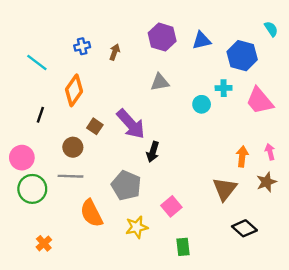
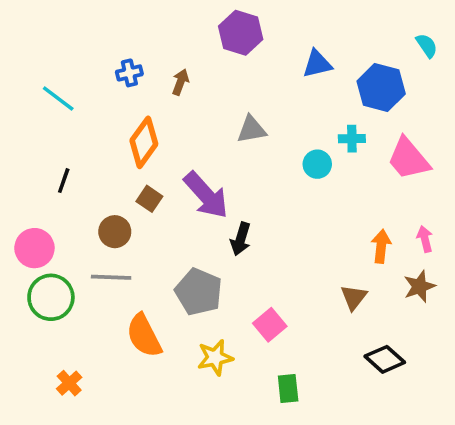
purple hexagon: (162, 37) -> (241, 33), moved
orange diamond: (74, 90) -> (144, 142), moved
brown triangle: (225, 189) -> (354, 297), size x0.7

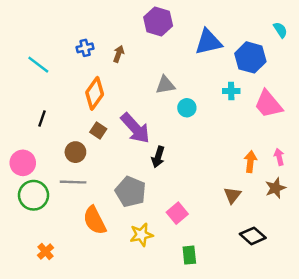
blue triangle: (317, 64) -> (208, 42), size x1.4
cyan circle: (317, 164) -> (187, 108), moved

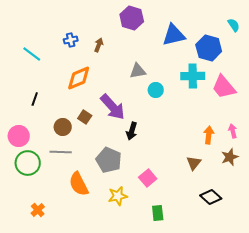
cyan cross: (231, 91) -> (193, 76), size x1.6
orange diamond: (95, 93) -> (79, 78), turned 32
brown square: (98, 131) -> (85, 117), moved

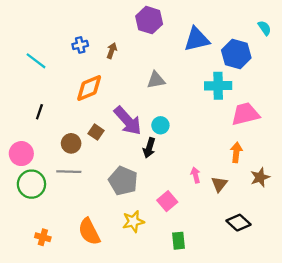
pink trapezoid: (224, 87) -> (245, 114), moved, turned 116
cyan circle: (156, 90) -> (160, 125), moved
pink arrow: (233, 131) -> (196, 175), moved
orange semicircle: (79, 184) -> (89, 232), moved
orange cross: (38, 210) -> (43, 237), turned -32

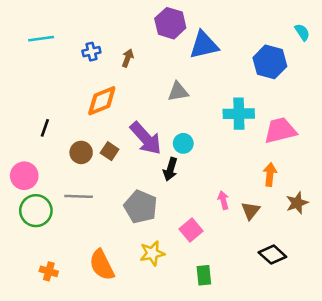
blue triangle: (197, 39) -> (204, 45), moved
cyan line: (36, 61) -> (41, 39), moved, turned -45
cyan cross: (218, 86) -> (239, 114), moved
brown circle: (71, 143) -> (81, 152), moved

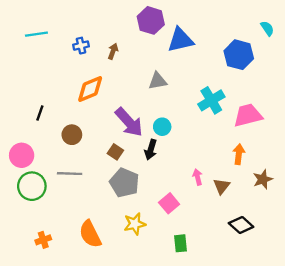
cyan cross: (239, 114) -> (211, 100), turned -30
brown square: (110, 151) -> (115, 152), moved
orange cross: (49, 271) -> (43, 240), turned -35

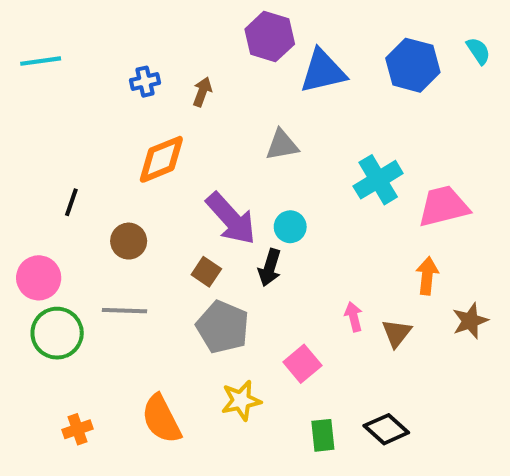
cyan line: (36, 34) -> (41, 61), moved
blue hexagon: (239, 55) -> (413, 65), moved
black diamond: (241, 225) -> (386, 429), moved

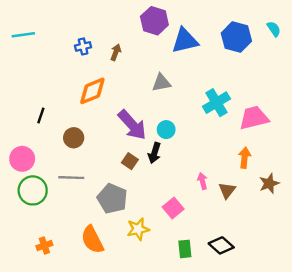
brown square: (206, 272) -> (130, 161), moved
gray pentagon: (223, 327) -> (112, 199), moved

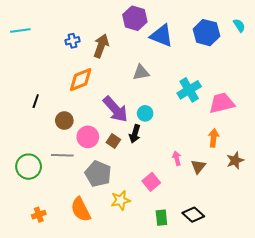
blue triangle: (185, 41) -> (161, 36), turned 35
brown arrow: (116, 52) -> (101, 46), size x1.6
pink circle: (22, 159) -> (88, 137), moved

